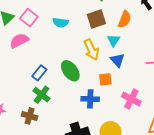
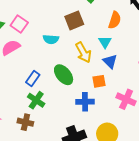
brown square: (96, 19) -> (74, 20), moved
cyan semicircle: (61, 23) -> (51, 39), moved

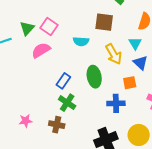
brown square: (74, 20) -> (104, 22), turned 30
green ellipse: (64, 75) -> (94, 77), turned 30

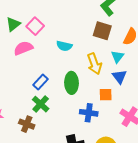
brown square: (104, 22) -> (102, 31), moved

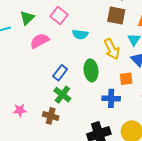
pink square: (35, 26) -> (59, 16), moved

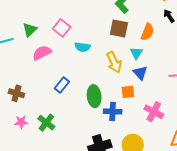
green ellipse: (91, 70) -> (94, 96), moved
green cross: (62, 95) -> (46, 123), moved
brown cross: (51, 116) -> (16, 93), moved

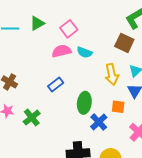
pink semicircle: (42, 53) -> (61, 51), moved
blue cross: (113, 111) -> (99, 122), turned 30

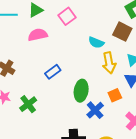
pink semicircle: (61, 51) -> (38, 35), moved
cyan semicircle: (85, 52) -> (96, 42), moved
orange square: (118, 107) -> (115, 95), turned -32

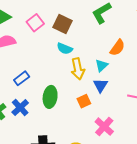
brown square: (122, 32) -> (62, 24), moved
blue cross: (95, 110) -> (20, 107), moved

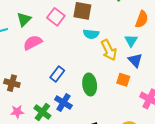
orange square: (84, 101) -> (123, 80), turned -32

